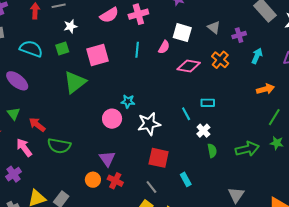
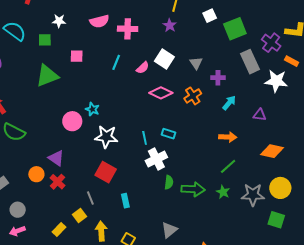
pink square: (97, 55) -> (77, 56), size x0.6
white cross: (203, 131) -> (156, 159), size x1.5
green semicircle: (212, 151) -> (169, 182), moved
purple triangle: (107, 159) -> (56, 158), turned -36

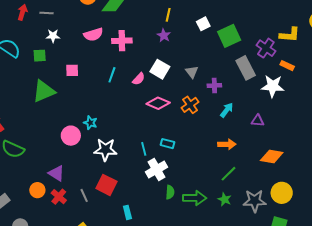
gray line: (90, 198) -> (84, 195), moved

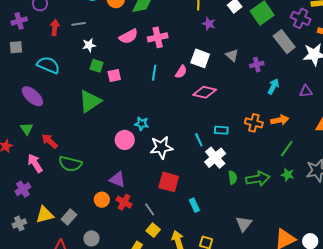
purple star: (164, 35) -> (209, 24), moved
green square: (40, 56) -> (96, 66), moved, turned 32
orange cross: (190, 105) -> (254, 123), moved, turned -30
gray line: (84, 195) -> (150, 209), moved

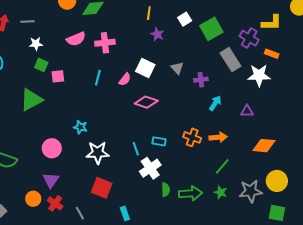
pink circle: (125, 140) -> (52, 148), moved
purple triangle: (117, 180) -> (51, 180), turned 36

